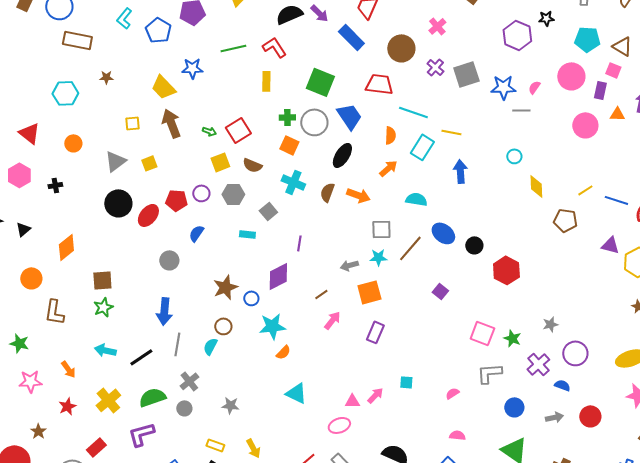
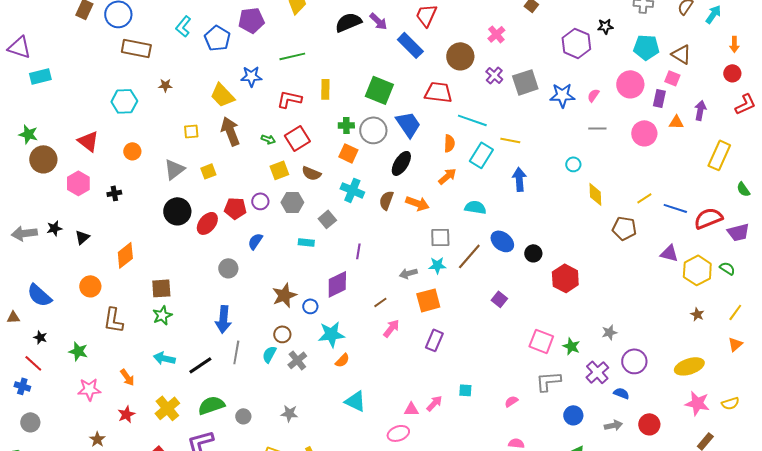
red L-shape: (274, 47) -> (289, 99), moved, turned -45
gray line: (521, 110) -> (597, 128), moved
gray cross: (189, 381) -> (297, 360), moved

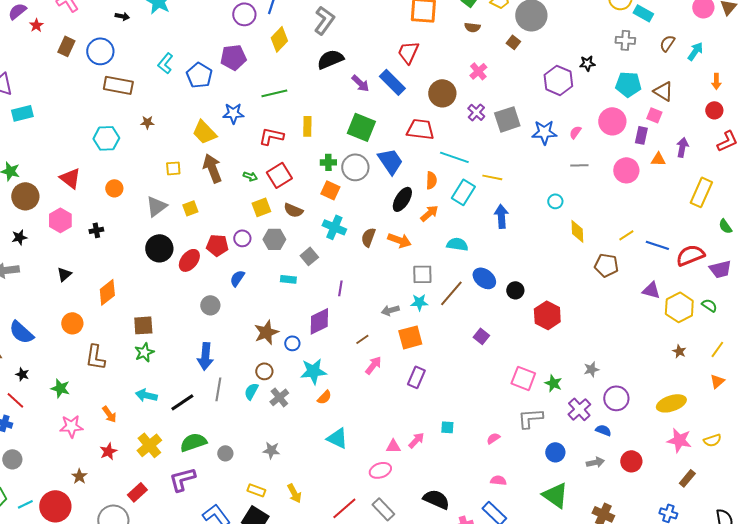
purple arrow: (378, 21) -> (360, 83), moved
black ellipse: (401, 163) -> (402, 199), moved
black star: (54, 228) -> (19, 237), moved

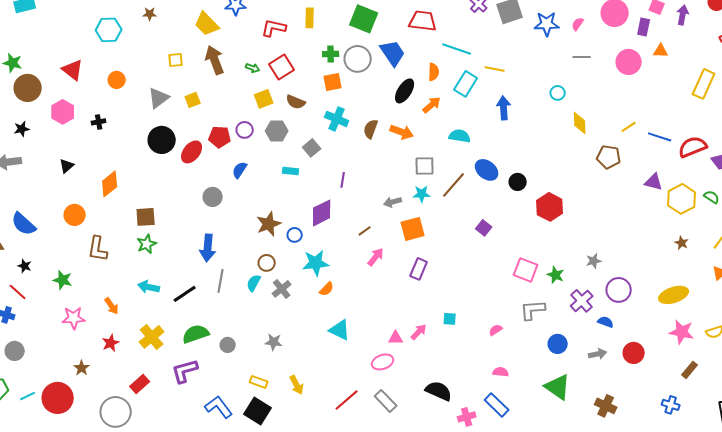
purple arrow: (682, 147) -> (683, 15), moved
orange square: (330, 190) -> (333, 82), turned -36

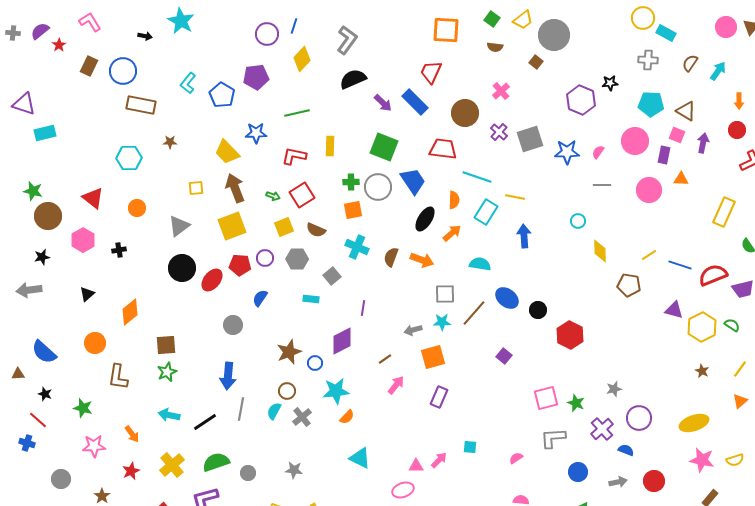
yellow square: (193, 100) -> (232, 226), moved, size x1.8
pink square: (526, 270) -> (546, 398), turned -35
gray circle: (15, 351) -> (61, 479), moved

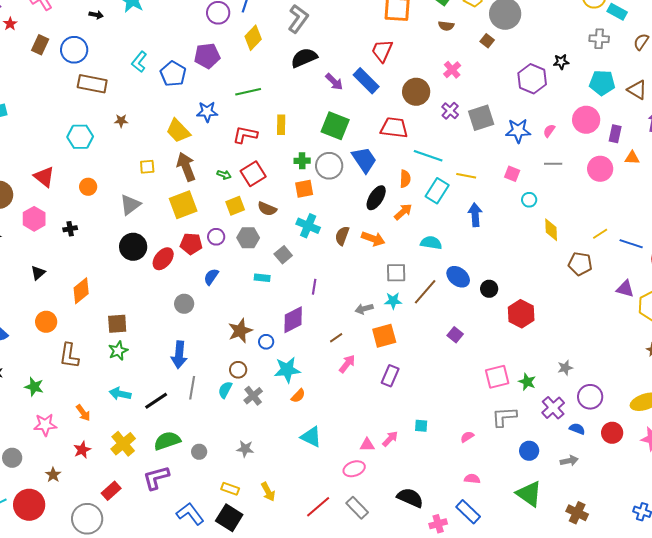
pink square: (677, 135) -> (512, 174), moved
red circle: (654, 481) -> (612, 433), moved

